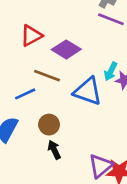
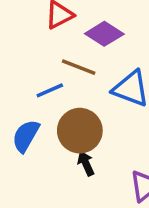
brown circle: (49, 125) -> (80, 131), size x1.6

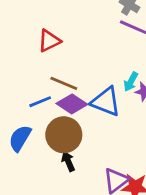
purple diamond: (104, 34) -> (72, 104), moved

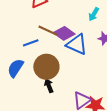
cyan arrow: (131, 82) -> (94, 14), moved
purple diamond: (72, 104) -> (64, 33), moved

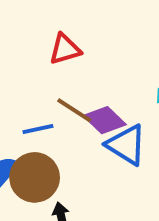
brown circle: (46, 67) -> (35, 177), moved

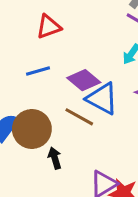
brown line: (74, 110) -> (79, 117), moved
blue line: (38, 129) -> (38, 71), moved

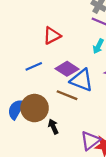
red triangle: (49, 27) -> (52, 36), moved

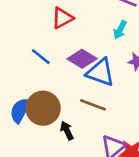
blue line: (34, 66) -> (41, 57), turned 63
brown line: (67, 95) -> (93, 105), moved

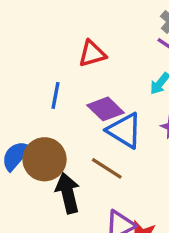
blue line: (41, 57) -> (55, 95), turned 50
black arrow: (67, 131) -> (68, 193), size x1.6

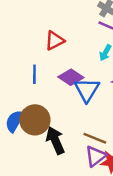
blue triangle: (124, 130) -> (87, 90), turned 40
brown line: (107, 168) -> (95, 138), moved

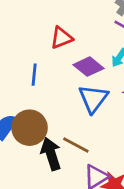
purple diamond: (71, 77) -> (88, 67), moved
brown line: (95, 138) -> (76, 145), moved

